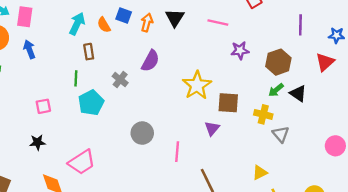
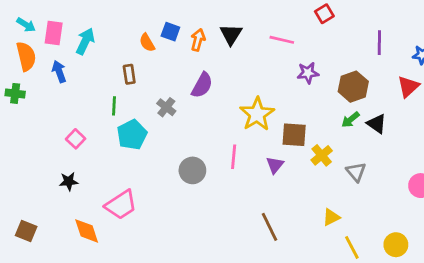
cyan arrow: (77, 24) -> (85, 41), moved
pink square: (43, 106) -> (76, 139), turned -35
yellow cross: (263, 114) -> (322, 155), moved, turned 36
pink line: (177, 152) -> (234, 157), moved

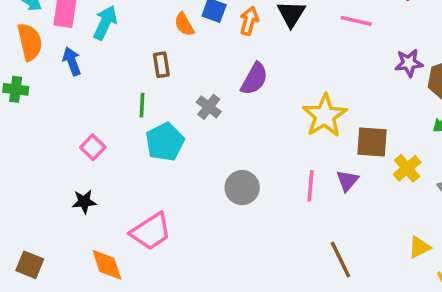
purple star: (308, 73) -> (409, 63), moved
pink line: (234, 157) -> (311, 186), moved

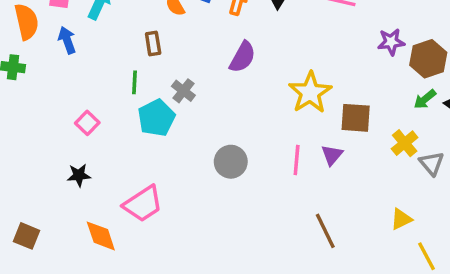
gray cross: (209, 107) -> (183, 91), moved
yellow cross: (407, 168) -> (405, 143), moved

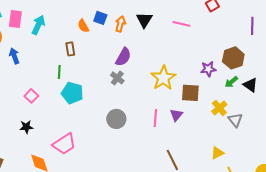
blue arrow: (67, 40) -> (14, 56), moved
purple star: (391, 42) -> (208, 69), moved
gray cross: (183, 91) -> (117, 78), moved
cyan pentagon: (156, 118) -> (72, 93), turned -30

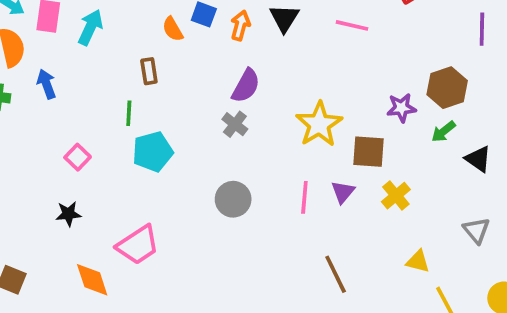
black triangle: (250, 85) -> (478, 159), moved
cyan pentagon: (72, 93) -> (153, 152), turned -30
yellow cross: (219, 108) -> (396, 196), moved
gray triangle: (235, 120) -> (476, 230), moved
yellow triangle: (217, 153) -> (418, 261), turned 40

